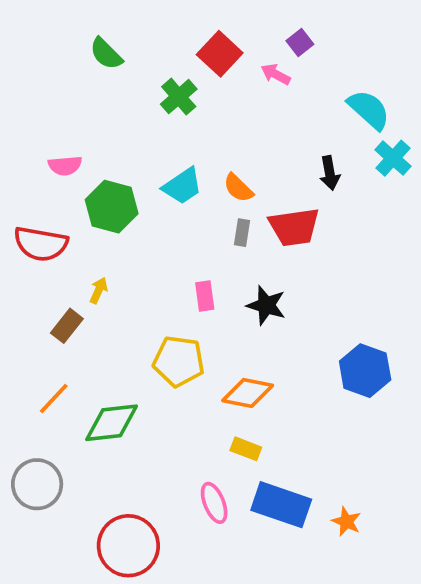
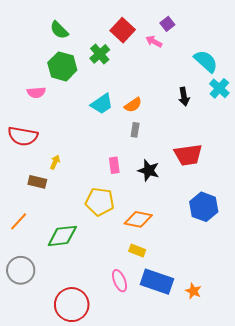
orange semicircle: (238, 188) -> (133, 105), turned -78
green hexagon: (112, 207) -> (62, 66), moved
red trapezoid: (294, 227) -> (188, 155), moved
brown rectangle: (67, 326) -> (37, 182), turned 66
orange line: (54, 399) -> (19, 221), moved

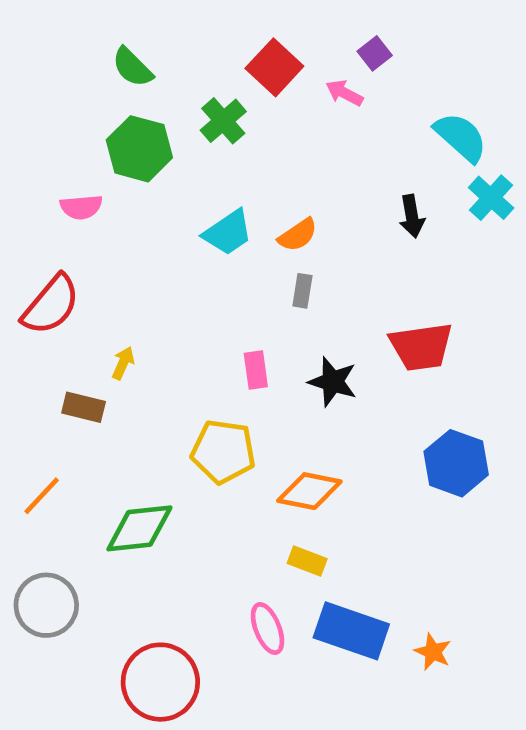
red semicircle: (23, 136) -> (51, 305), turned -60

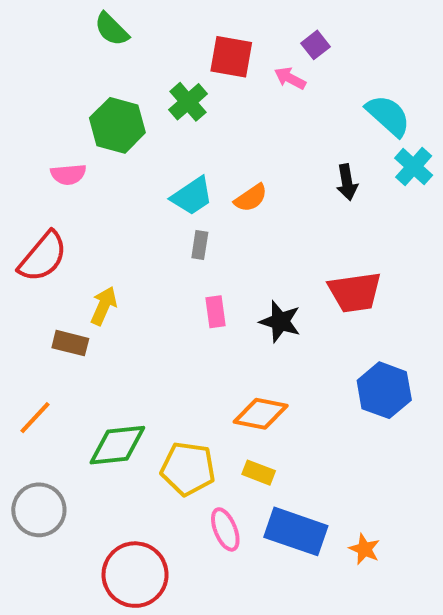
green semicircle: (132, 67) -> (112, 29), moved
red square: (274, 67) -> (231, 57), turned -33
gray rectangle: (302, 291) -> (200, 245), moved
yellow arrow: (123, 363) -> (104, 306), size x1.4
yellow pentagon: (223, 452) -> (188, 469), moved

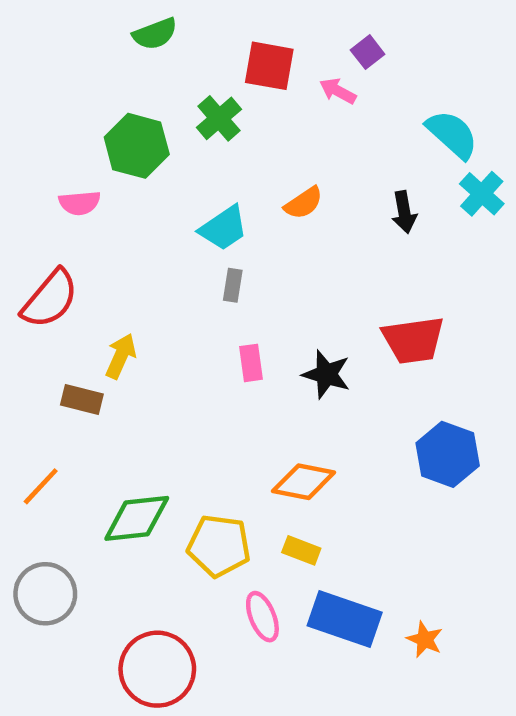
green semicircle: (112, 29) -> (155, 34), moved, turned -66
orange semicircle: (251, 198) -> (304, 203), moved

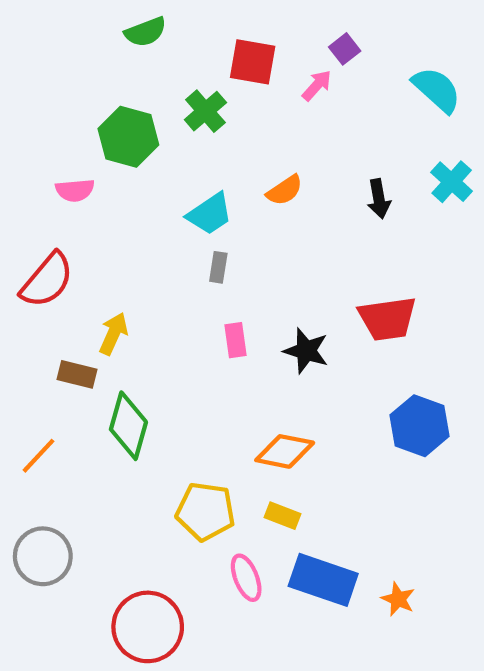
pink arrow: (338, 91) -> (317, 85), turned 104
cyan semicircle: (452, 134) -> (437, 90), moved
green diamond: (137, 518) -> (128, 426), moved, turned -68

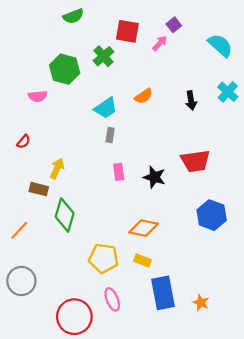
red semicircle: (47, 280) -> (24, 142), size x0.5
pink ellipse: (246, 578) -> (112, 299), moved
blue rectangle: (323, 580) -> (163, 293), turned 60

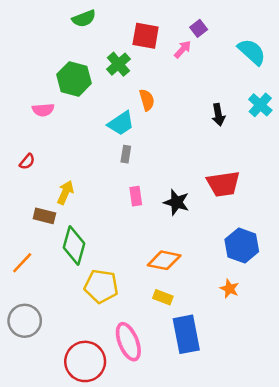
orange semicircle: (144, 96) -> (147, 100), moved, turned -72
yellow pentagon: (104, 258) -> (101, 286), moved
pink ellipse: (112, 299) -> (128, 342), size x1.4
orange star: (201, 303) -> (229, 289), moved

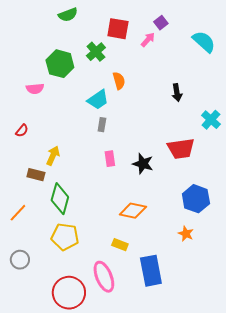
cyan cross: (260, 105) -> (211, 120), moved
yellow pentagon: (101, 286) -> (65, 237), moved
yellow rectangle: (163, 297) -> (120, 245), moved
gray circle: (25, 321) -> (20, 260), size x0.7

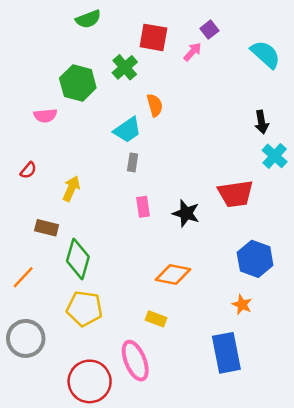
black arrow: (177, 93) -> (262, 122), moved
yellow arrow: (53, 156) -> (71, 189), moved
gray circle: (20, 260) -> (26, 338), size x1.5
blue rectangle: (151, 271) -> (226, 353), moved

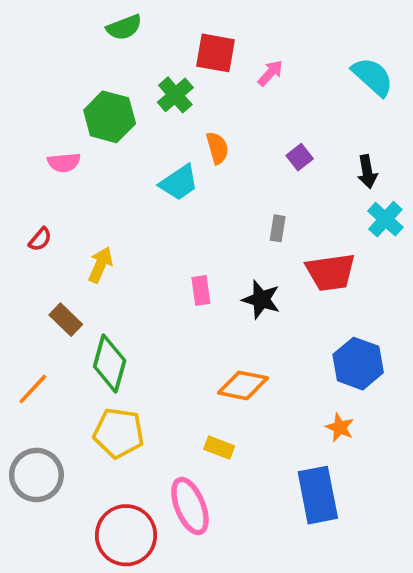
purple square: (209, 30) -> (300, 157), moved
gray rectangle: (133, 162) -> (278, 228), moved
brown rectangle: (47, 228) -> (66, 320), turned 30

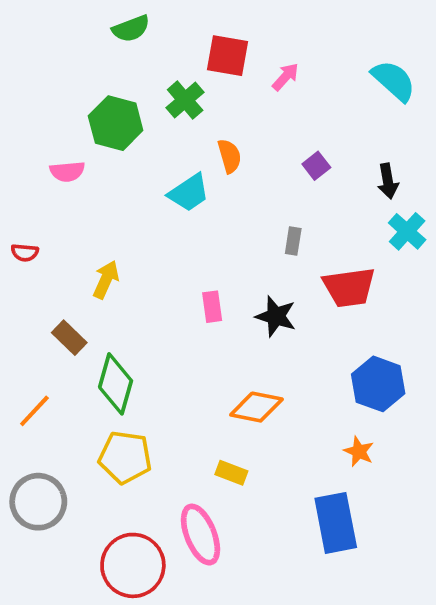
red semicircle: (40, 239) -> (25, 253), moved, turned 55

